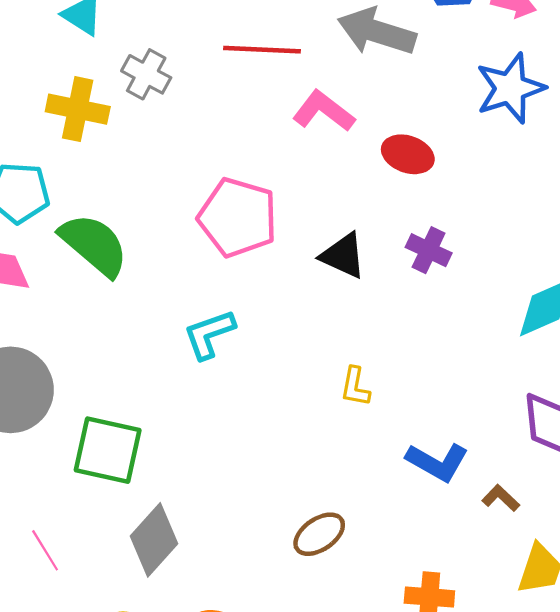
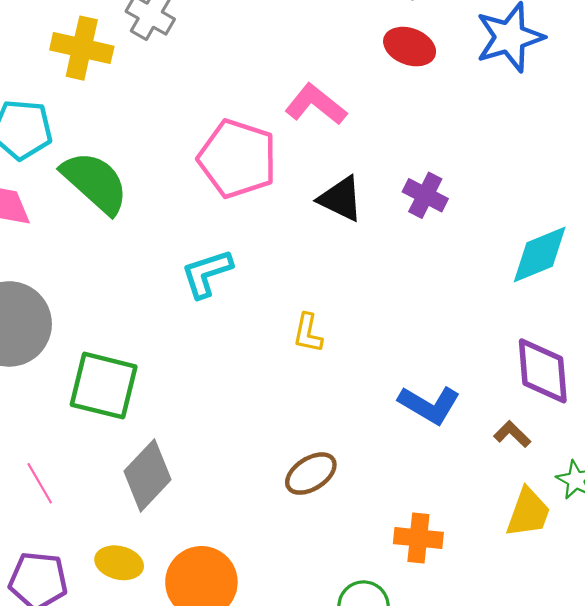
pink L-shape: (324, 111) -> (316, 104), moved
red ellipse: (408, 154) -> (410, 47), moved
yellow L-shape: (355, 387) -> (308, 333), moved
brown L-shape: (501, 498) -> (512, 434), moved

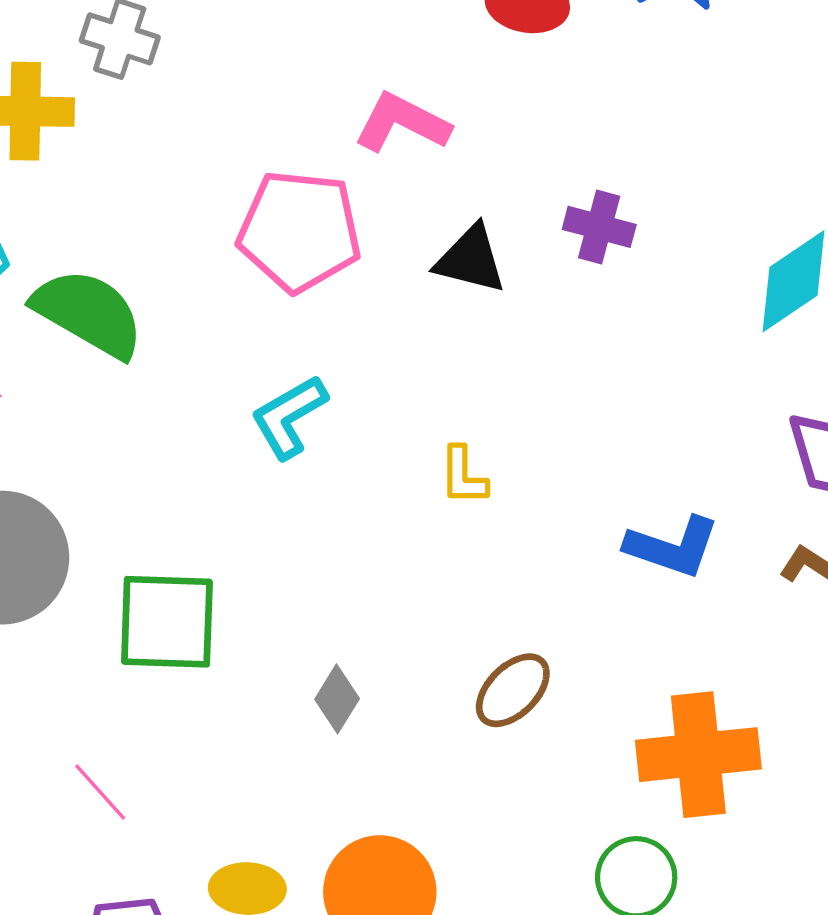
gray diamond: (147, 475) -> (337, 699), moved, size x0.6
orange cross: (418, 538) -> (698, 755), size x1.6

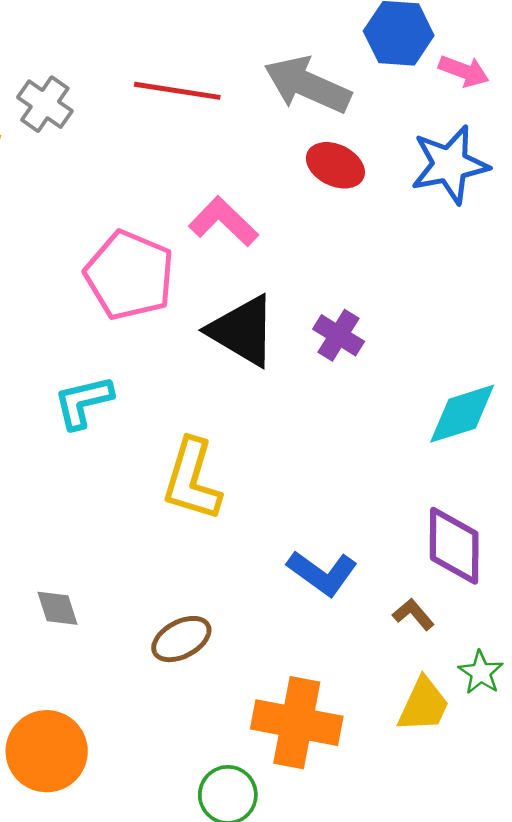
black triangle: (471, 259) -> (242, 331), size x1.4
yellow L-shape: (463, 476) -> (192, 480), size x1.8
gray diamond: (337, 699) -> (57, 608), turned -66

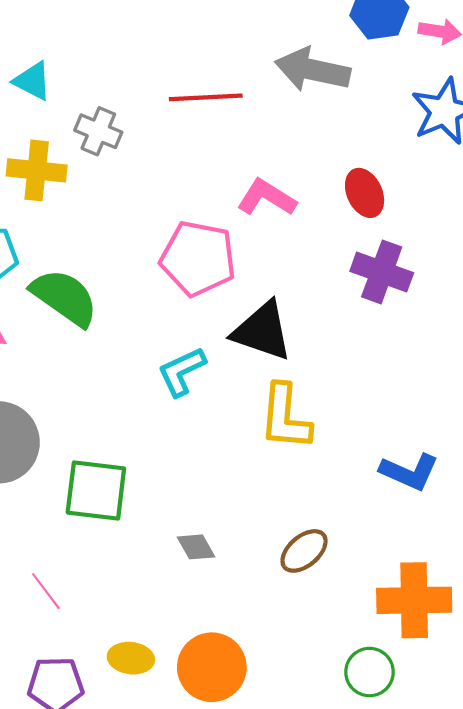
red ellipse: (335, 165) -> (365, 193), moved, turned 51
black triangle: (242, 331) -> (262, 331), moved
purple cross: (339, 335) -> (382, 272), size x1.4

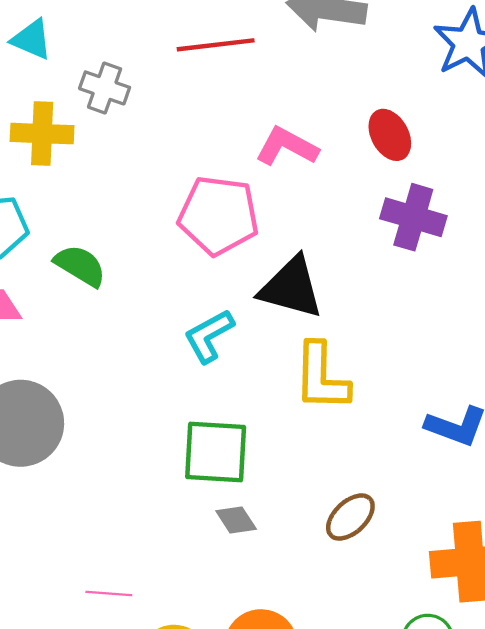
green semicircle: (64, 297) -> (80, 266), size x0.7
green square: (96, 491) -> (216, 452), moved
pink line: (46, 591) -> (109, 594), moved, turned -45

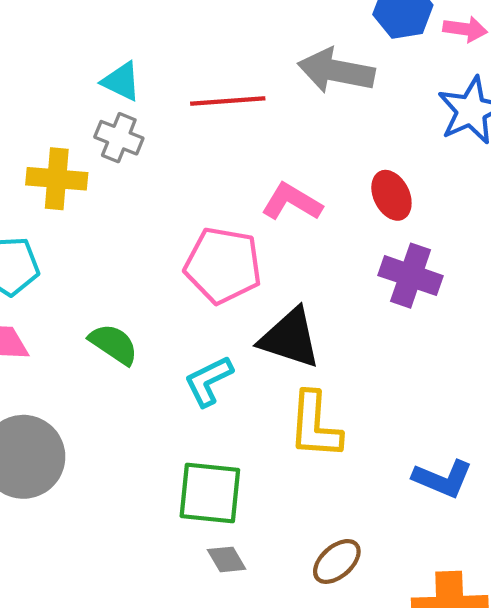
cyan triangle: (32, 39) -> (121, 81), moved
green semicircle: (80, 266) -> (114, 344), moved

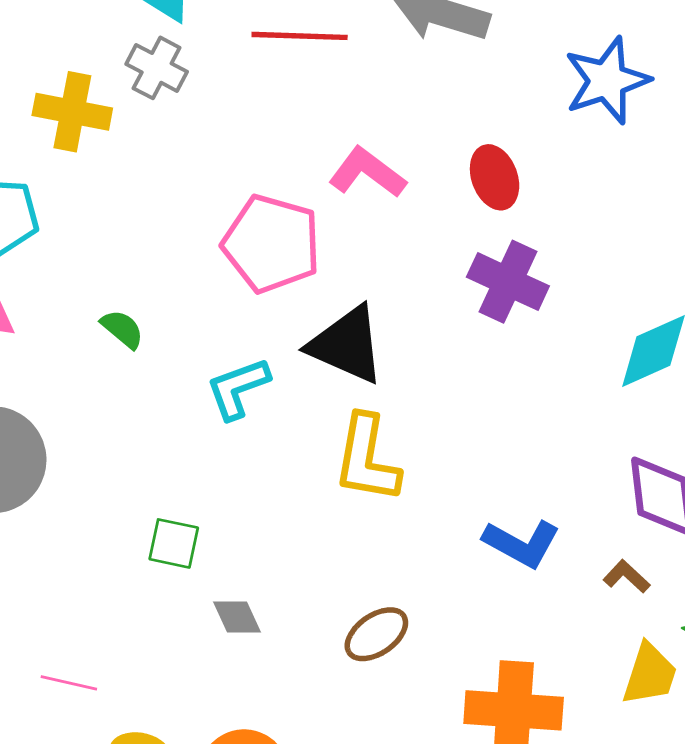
green semicircle: (114, 344) -> (122, 329), size x0.7
green square: (210, 493) -> (174, 543), moved, size x0.6

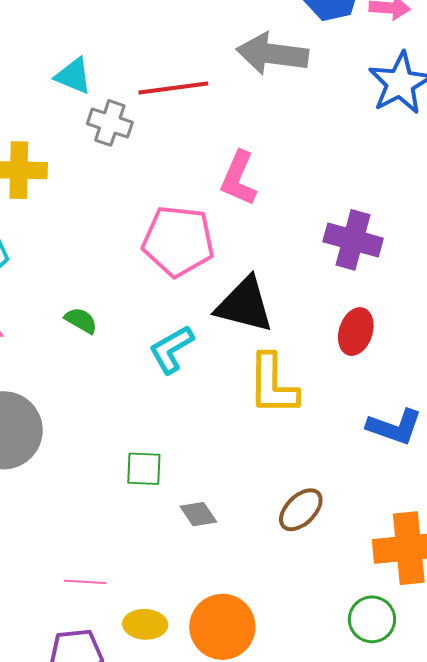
gray cross: (157, 68) -> (110, 123), moved
pink L-shape: (367, 173) -> (239, 178), turned -94
red ellipse: (495, 177) -> (356, 332), moved, turned 48

